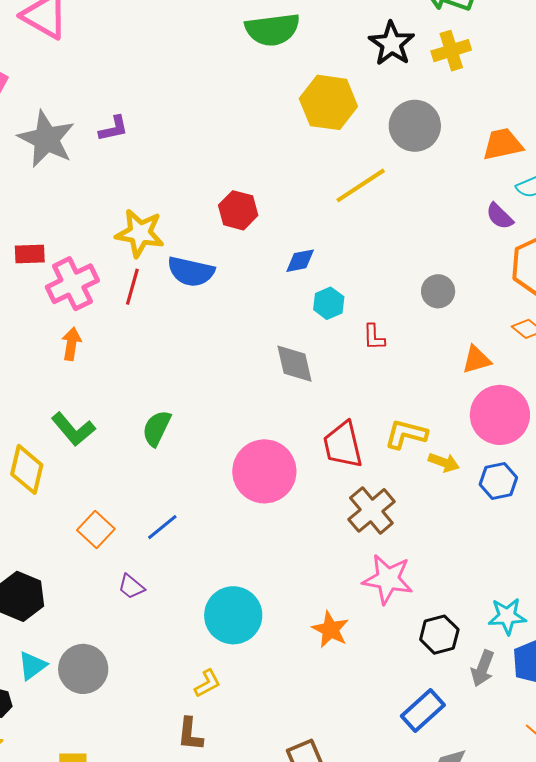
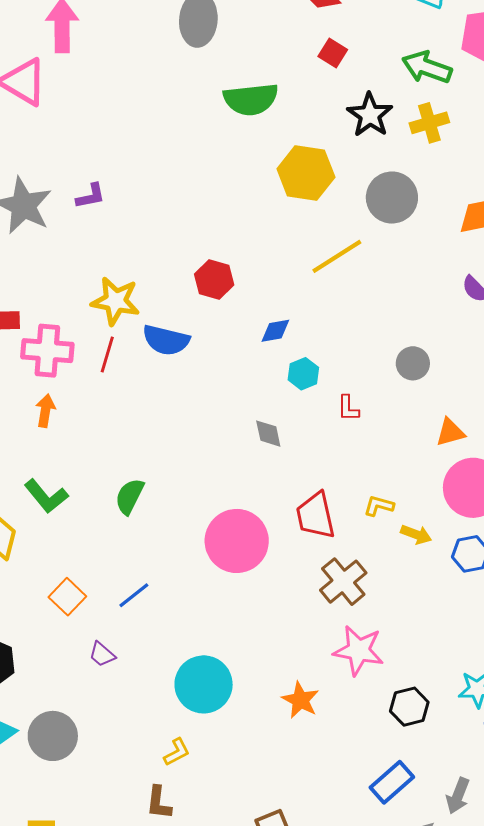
pink cross: (72, 284) -> (47, 351), turned 30
gray diamond: (295, 364) -> (268, 434), size x0.7
yellow L-shape: (406, 434) -> (379, 506), size x0.7
gray arrow: (483, 668) -> (458, 796), moved

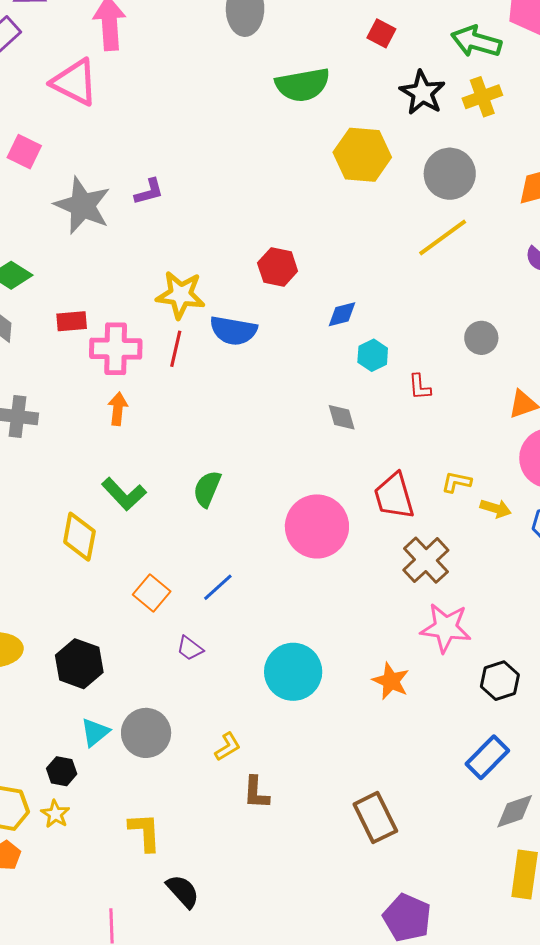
yellow line: (337, 256) -> (443, 237), moved
yellow L-shape: (177, 752) -> (228, 747), moved

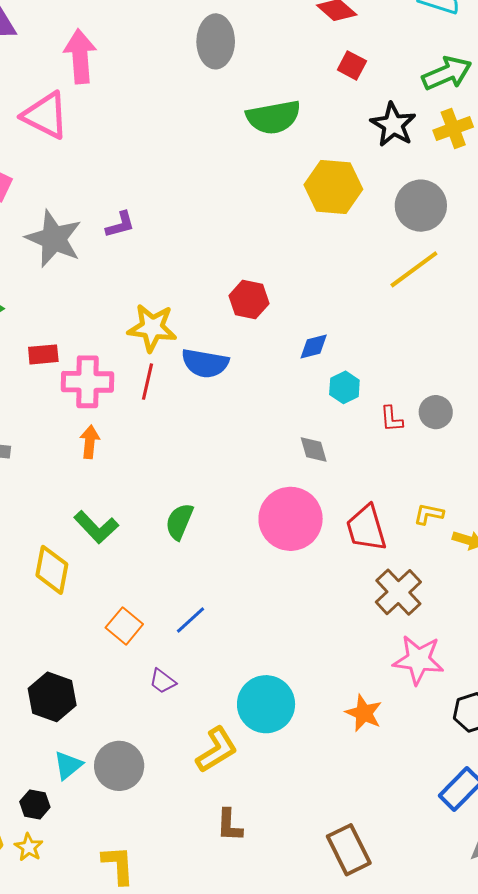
green arrow: (476, 41) -> (447, 73), turned 141
gray circle: (481, 338) -> (436, 412), moved
pink circle: (317, 526) -> (291, 519), moved
yellow L-shape: (228, 747) -> (217, 750), moved, size x1.6

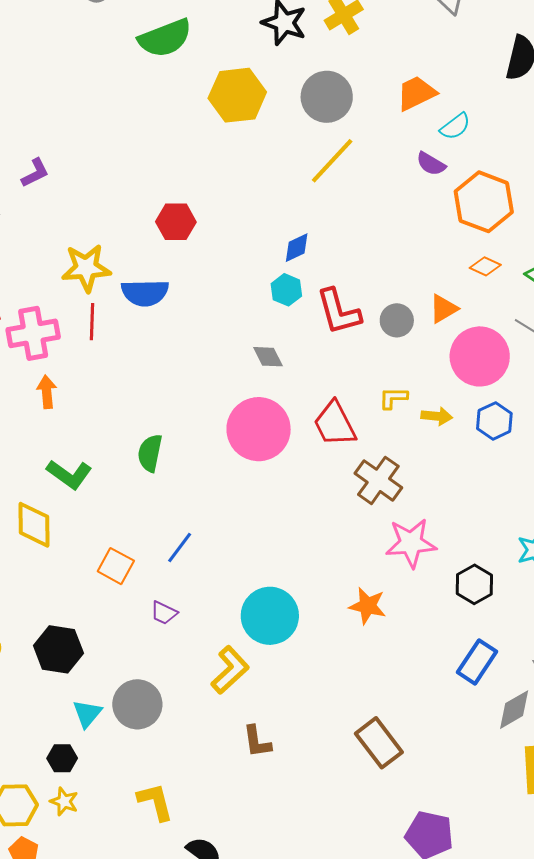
blue diamond: (314, 346) -> (297, 248), moved
gray circle: (436, 412) -> (397, 320), moved
red L-shape: (392, 419) -> (339, 312), size x1.8

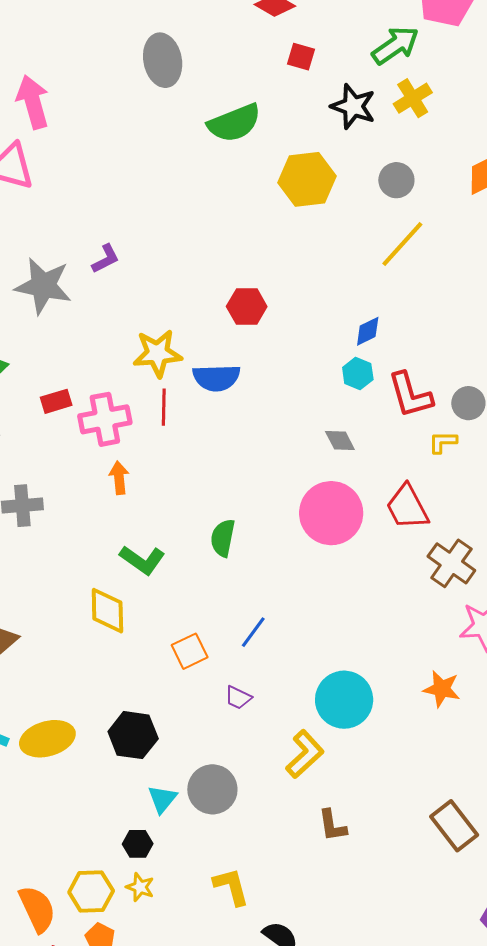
gray circle: (327, 97) -> (396, 180), size x0.7
yellow L-shape: (393, 398) -> (443, 442), moved
orange square: (116, 566) -> (190, 651), turned 36

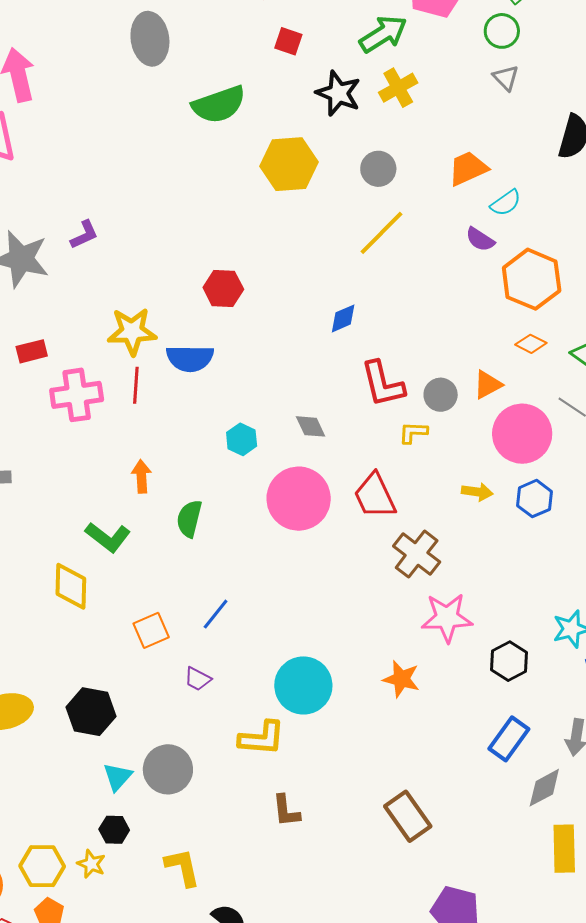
cyan hexagon: (358, 374) -> (242, 439), moved
red rectangle: (56, 401) -> (32, 351), moved
orange arrow: (119, 478) -> (141, 476), moved
yellow L-shape: (305, 754) -> (262, 738), turned 45
black hexagon: (138, 844) -> (114, 830), moved

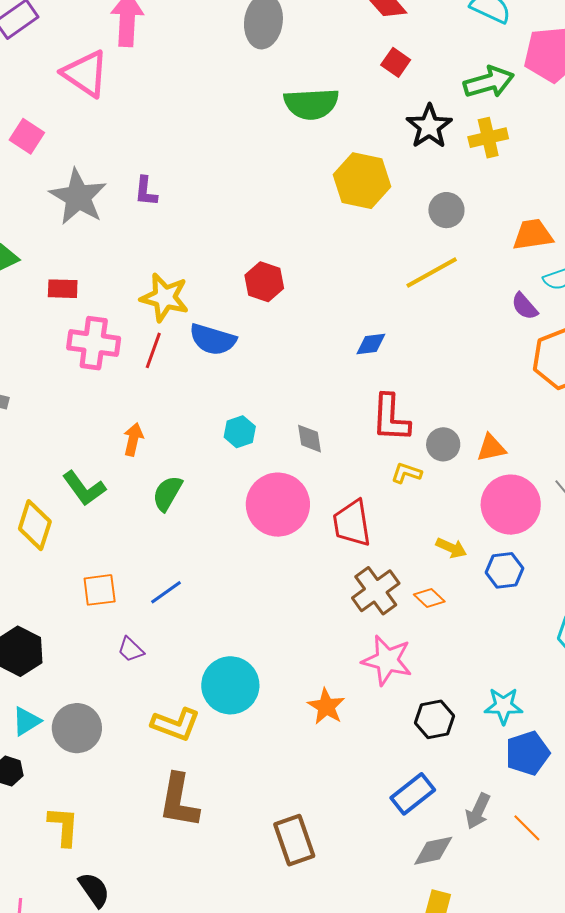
purple L-shape: (84, 235) -> (146, 191), turned 104
orange diamond: (531, 344) -> (429, 598), moved
brown L-shape: (286, 811) -> (179, 801), size x1.6

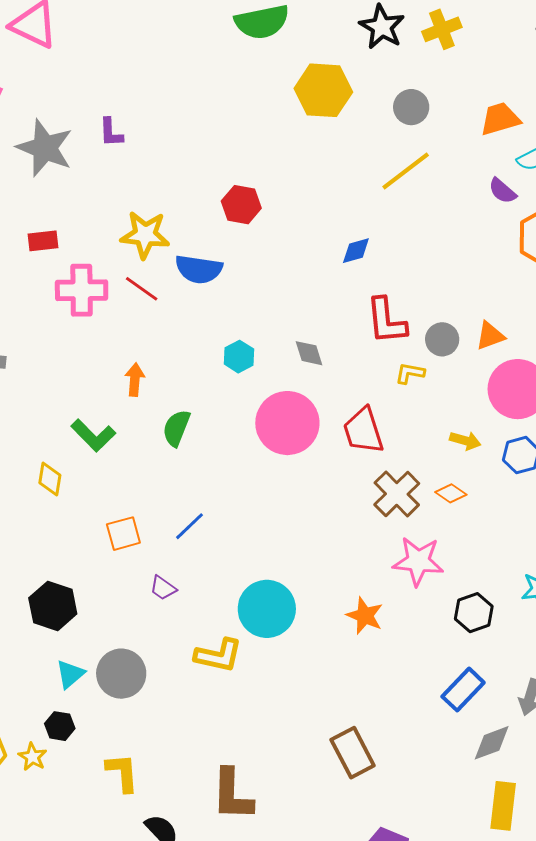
red line: (153, 350) -> (142, 289), turned -66
yellow diamond: (35, 525) -> (50, 479), size x0.7
brown L-shape: (179, 801) -> (232, 795), moved

